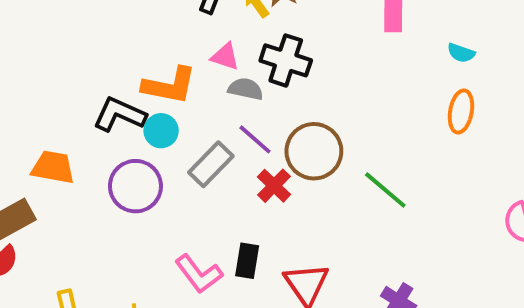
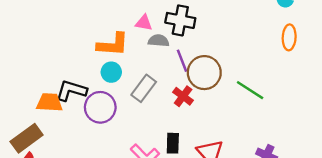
black L-shape: (120, 114) -> (71, 91), moved
purple line: (255, 139) -> (182, 61), moved, turned 35

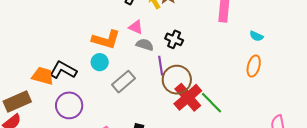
black cross: (180, 20) -> (174, 39), moved, size x0.7
red cross: (183, 96) -> (188, 97), moved, size x1.6
purple circle: (100, 107) -> (69, 105), moved

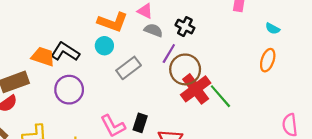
purple line: (161, 66) -> (169, 54), turned 36

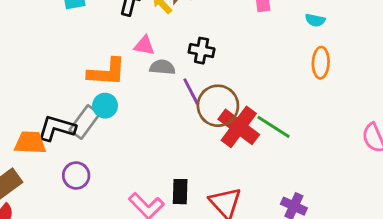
purple line: (169, 54) -> (191, 91), turned -42
gray rectangle: (129, 68) -> (85, 122), moved
purple circle: (69, 90) -> (76, 175), size x0.7

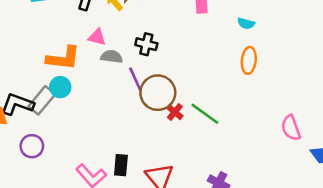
red cross: (239, 127) -> (175, 112), size x0.5

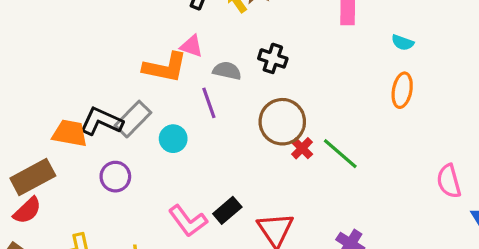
pink triangle: (97, 37) -> (192, 46), moved
purple line: (135, 79) -> (209, 103), moved
cyan circle: (60, 87) -> (173, 139), moved
black rectangle: (121, 165) -> (227, 210), turned 40

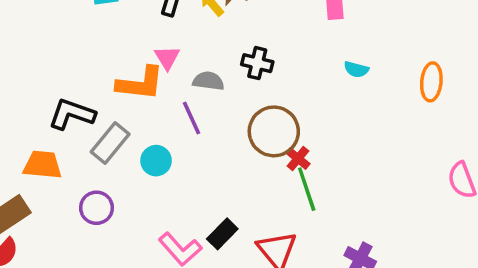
cyan semicircle: (403, 43) -> (356, 69), moved
pink triangle: (192, 46) -> (167, 58), turned 45
orange ellipse: (402, 90) -> (431, 82), moved
black L-shape: (101, 121) -> (72, 114), moved
green line: (340, 154) -> (307, 189), moved, turned 36

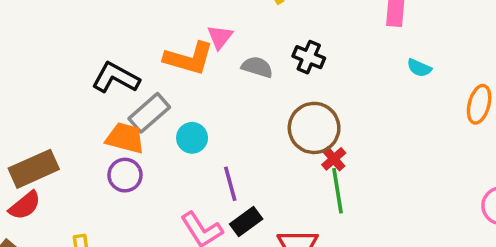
cyan semicircle: (356, 69) -> (419, 68), moved
purple line: (192, 118) -> (230, 184), moved
orange trapezoid: (42, 165) -> (125, 138), moved

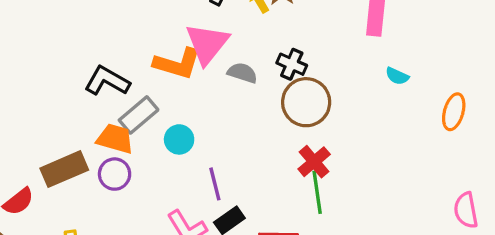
pink triangle: (220, 37) -> (207, 44), size x1.8
brown circle: (314, 128) -> (306, 102), moved
red cross: (334, 159) -> (314, 162), size x1.4
brown rectangle: (34, 169) -> (64, 169), moved

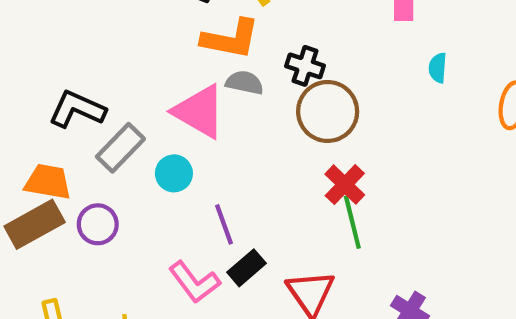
pink triangle: (207, 44) -> (199, 112), moved, turned -33
orange L-shape: (177, 64) -> (230, 39), moved
cyan semicircle: (397, 76) -> (438, 68), turned 75
orange trapezoid: (115, 139) -> (48, 182), moved

